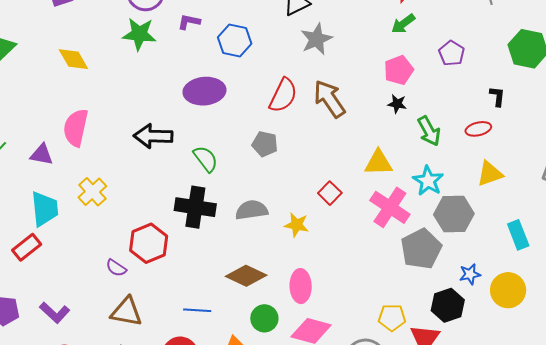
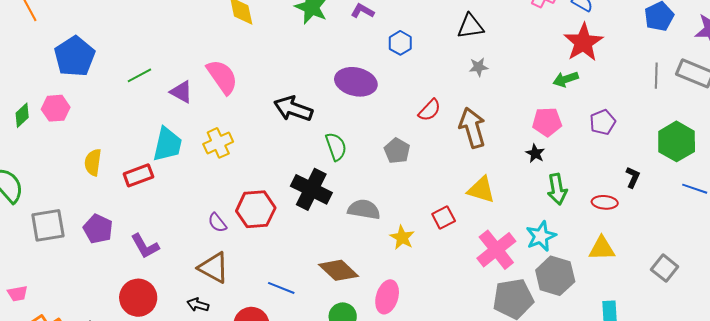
gray star: (316, 39) -> (478, 67), size x0.6
blue hexagon: (235, 41) -> (400, 43), size x0.7
red semicircle: (283, 95) -> (429, 110), size x0.7
pink semicircle: (76, 128) -> (222, 77), turned 114
yellow triangle: (378, 163) -> (481, 190), moved

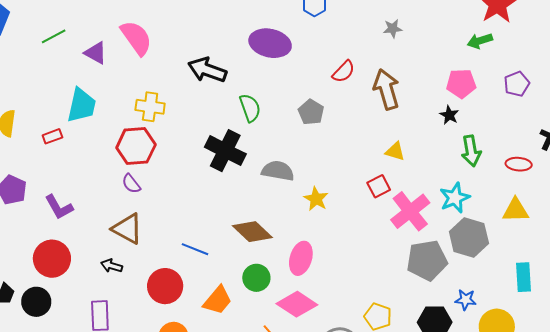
yellow cross: (218, 143) -> (150, 107), moved, turned 32
red rectangle: (138, 175) -> (52, 136), size x0.7
yellow triangle: (481, 190) -> (395, 151), size x0.7
red hexagon: (256, 209) -> (136, 146), moved
red square: (444, 217) -> (379, 186), moved

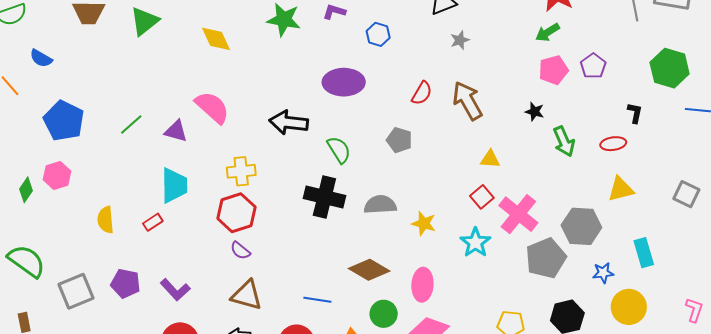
pink pentagon: (461, 84) -> (553, 70), moved
cyan star: (455, 198) -> (475, 243), moved
blue star: (466, 300) -> (603, 273), moved

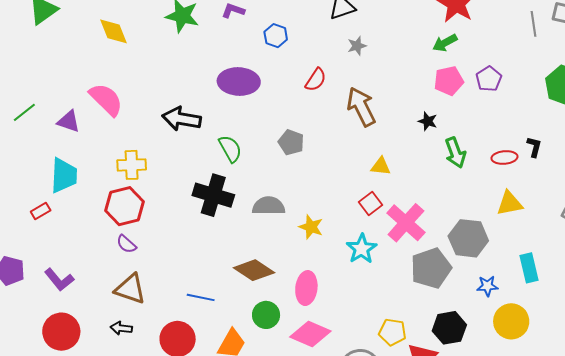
red semicircle: (422, 93) -> (316, 80), moved
black L-shape: (635, 113) -> (534, 147), moved

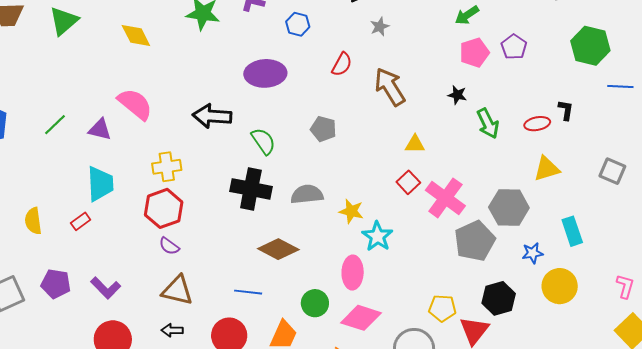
cyan star: (362, 249) -> (377, 236), moved
brown diamond: (254, 270) -> (278, 249), moved

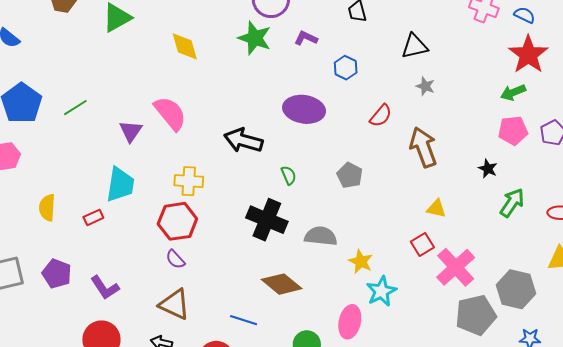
gray star: (380, 27) -> (425, 86), turned 30
green arrow: (488, 123) -> (512, 203), turned -132
green line: (55, 125) -> (75, 108), moved
purple triangle: (100, 129) -> (131, 131), turned 40
green semicircle: (263, 141) -> (289, 175), size x0.7

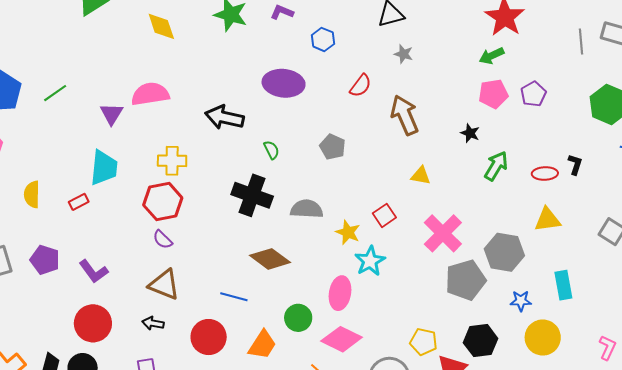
pink semicircle: (170, 113) -> (150, 94), turned -57
red square: (422, 244) -> (384, 215), moved

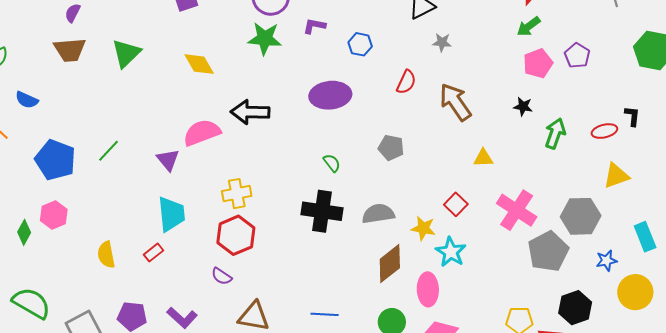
black arrow: (224, 117) -> (250, 112), moved
purple semicircle: (163, 240) -> (222, 276), moved
brown diamond: (270, 259) -> (390, 263), moved, turned -63

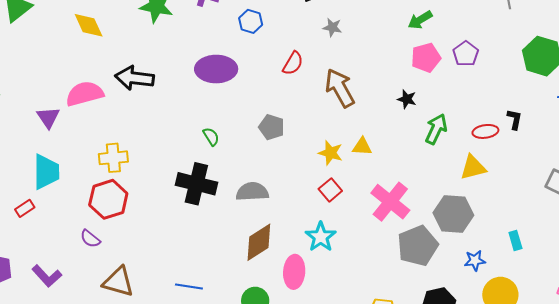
yellow triangle: (616, 176) -> (473, 167), moved
yellow star: (423, 228) -> (331, 153), moved
cyan rectangle: (645, 237) -> (515, 241), size x0.7

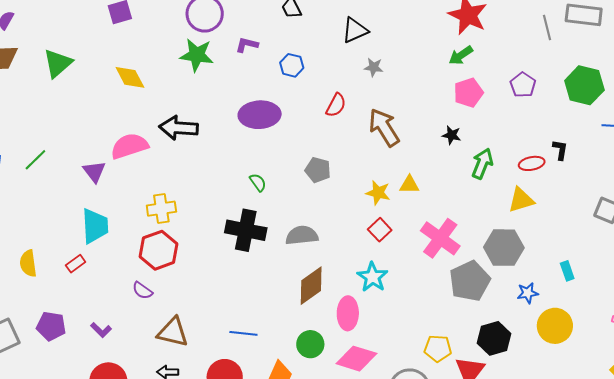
purple pentagon: (466, 54) -> (523, 85), moved
purple L-shape: (47, 276) -> (101, 330), size x0.7

